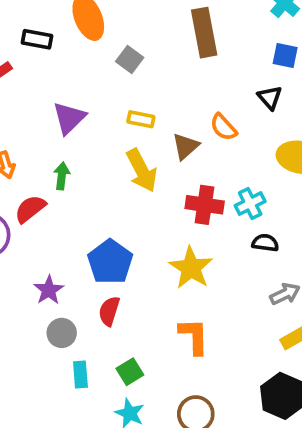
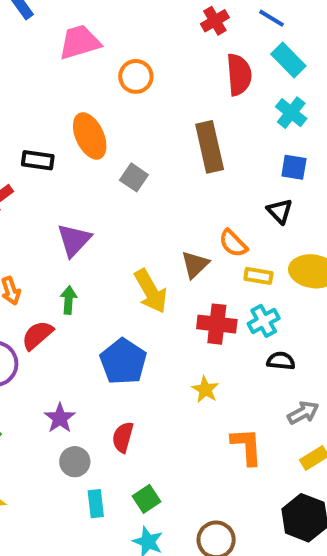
yellow rectangle: (141, 119) -> (258, 276), moved
blue pentagon: (110, 262) -> (123, 361), moved
yellow star: (191, 268) -> (205, 390), size x0.6
orange L-shape: (194, 336) -> (247, 446), moved

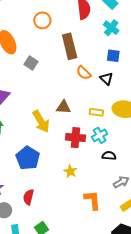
orange circle: (136, 76) -> (42, 20), moved
orange semicircle: (233, 243) -> (84, 73), moved
brown triangle: (195, 265) -> (64, 107), turned 49

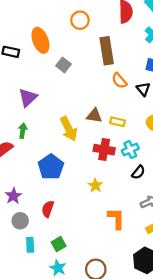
yellow rectangle: (96, 112) -> (117, 122), moved
black semicircle: (109, 156) -> (138, 172), turned 120

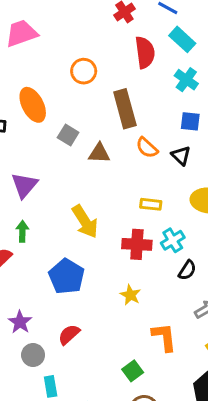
brown triangle: (94, 116) -> (99, 153), moved
red semicircle: (48, 209) -> (69, 335), turned 35
green square: (59, 244) -> (133, 371), moved

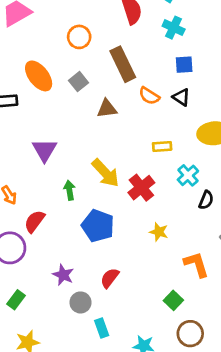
gray square: (68, 135) -> (79, 82), moved, turned 30
green arrow: (22, 231) -> (69, 190), moved
red cross: (137, 244) -> (141, 188), moved, turned -32

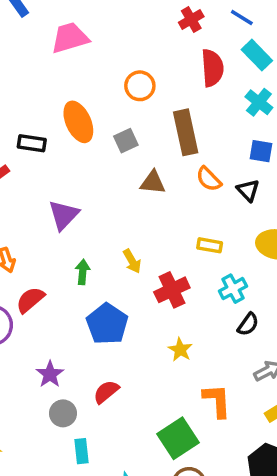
yellow arrow: (105, 173) -> (132, 261), size x0.6
green square: (173, 300) -> (178, 438), size x1.6

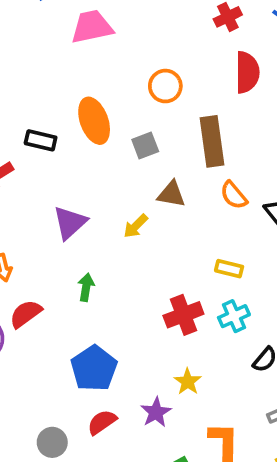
yellow arrow: (132, 261) -> (136, 226), moved, turned 70
cyan cross: (233, 289) -> (234, 316), moved
blue pentagon: (107, 324) -> (94, 368), moved
purple star: (50, 374) -> (156, 412), moved

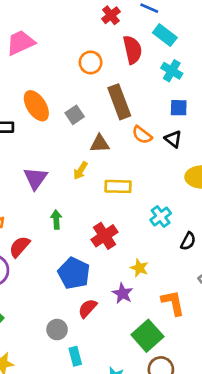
orange circle: (165, 86) -> (91, 62), moved
yellow rectangle: (229, 269) -> (118, 186), moved, size x1.4
red cross: (183, 315) -> (104, 236), moved

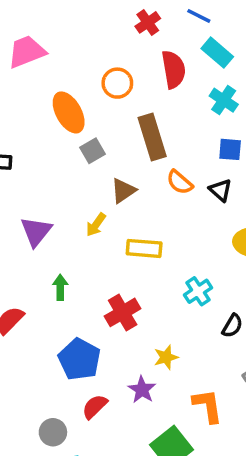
orange ellipse: (36, 106) -> (69, 112), moved
brown triangle: (100, 144) -> (123, 191), turned -35
yellow star: (139, 268) -> (166, 357), turned 30

